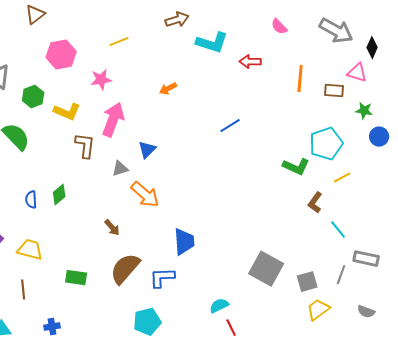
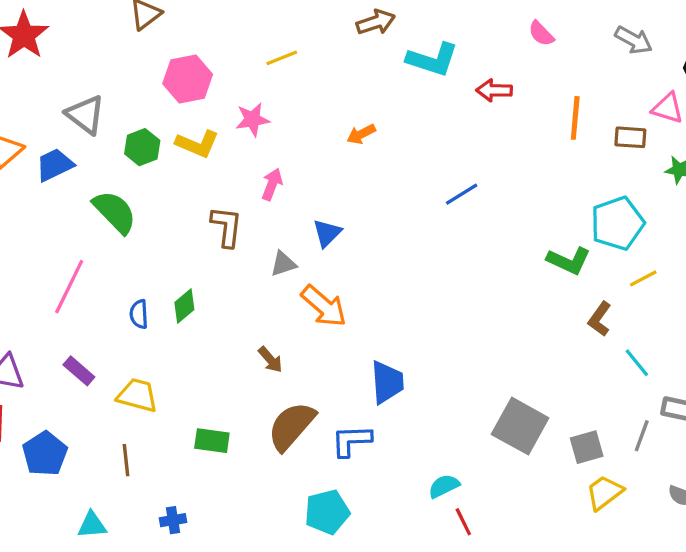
gray arrow: (336, 31) -> (634, 40), size x0.7
yellow L-shape: (67, 112) -> (197, 144), moved
pink arrow: (113, 120) -> (272, 184), size x0.6

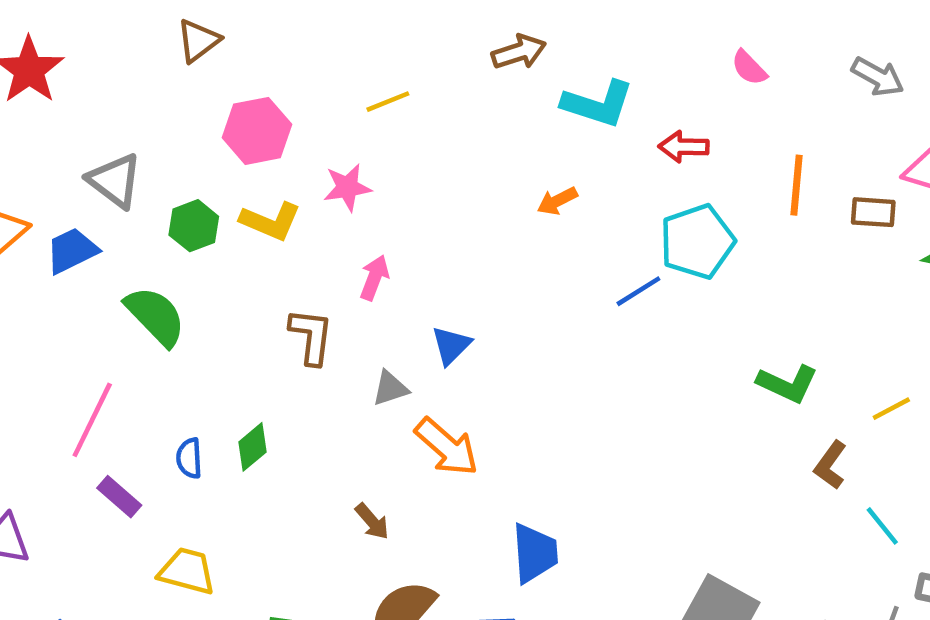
orange arrow: (361, 134) -> (557, 201), moved
cyan pentagon: (617, 223) -> (697, 242), moved
purple rectangle: (79, 371) -> (119, 497), moved

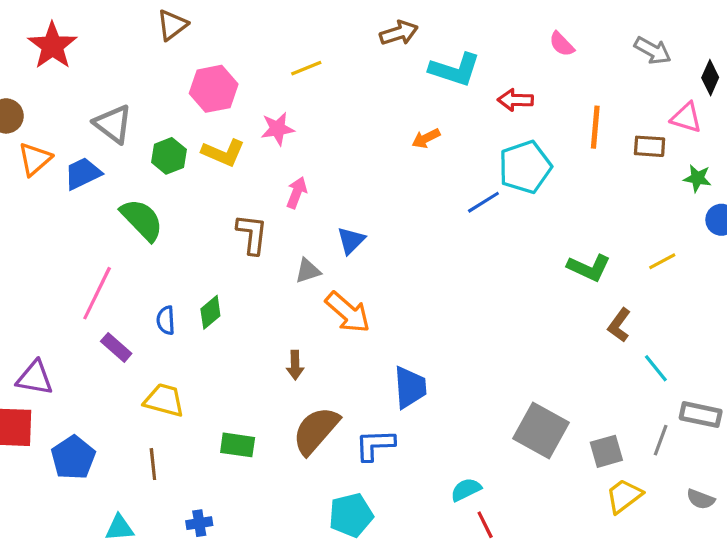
yellow line: (891, 409) -> (662, 261), moved
brown arrow: (372, 521) -> (295, 365), turned 40

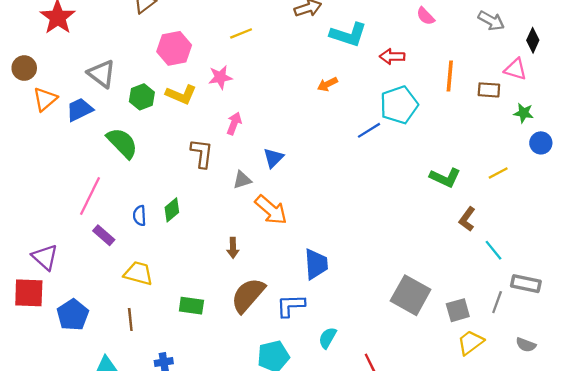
purple triangle: (35, 378) -> (45, 257), turned 32
cyan semicircle: (466, 490) -> (328, 338), moved, turned -35

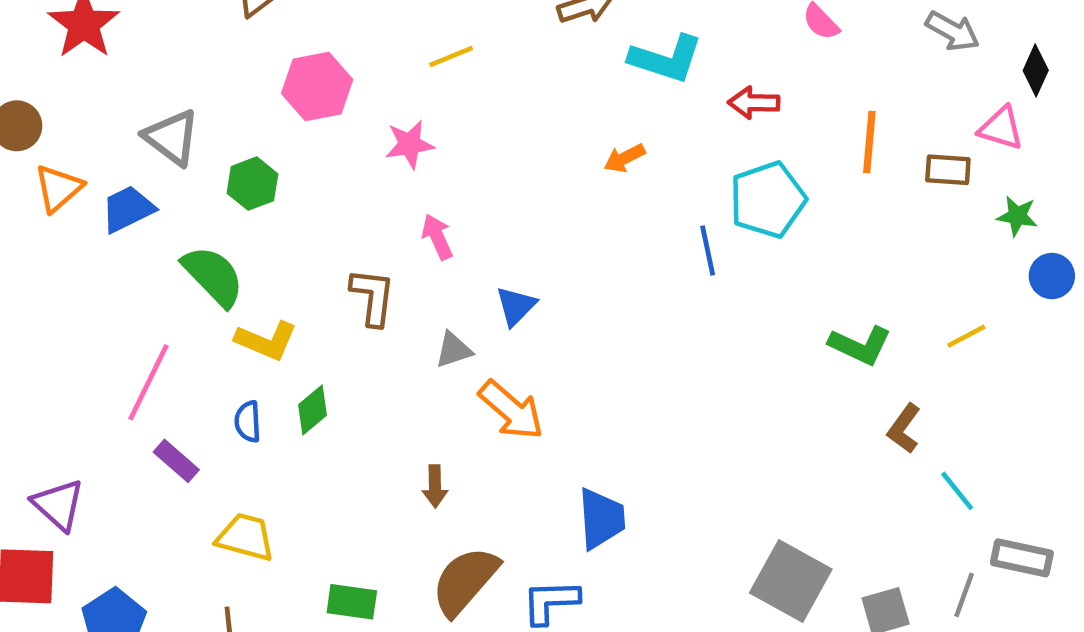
yellow L-shape: (181, 95) -> (266, 341), moved
pink arrow: (234, 123) -> (437, 237), turned -45
blue line: (369, 130) -> (708, 251), turned -70

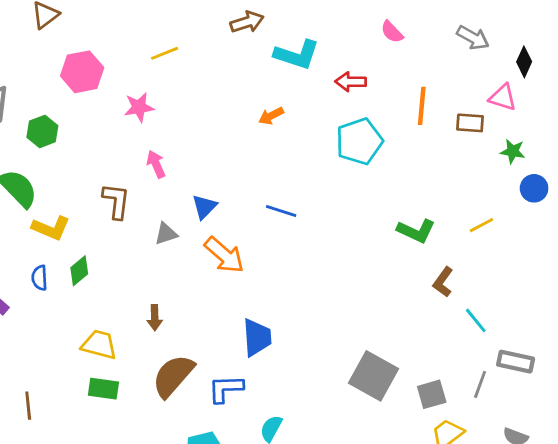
blue line: (708, 251) -> (281, 211), moved, turned -60
orange arrow: (511, 410) -> (224, 255), moved
yellow trapezoid: (246, 537) -> (99, 345), moved

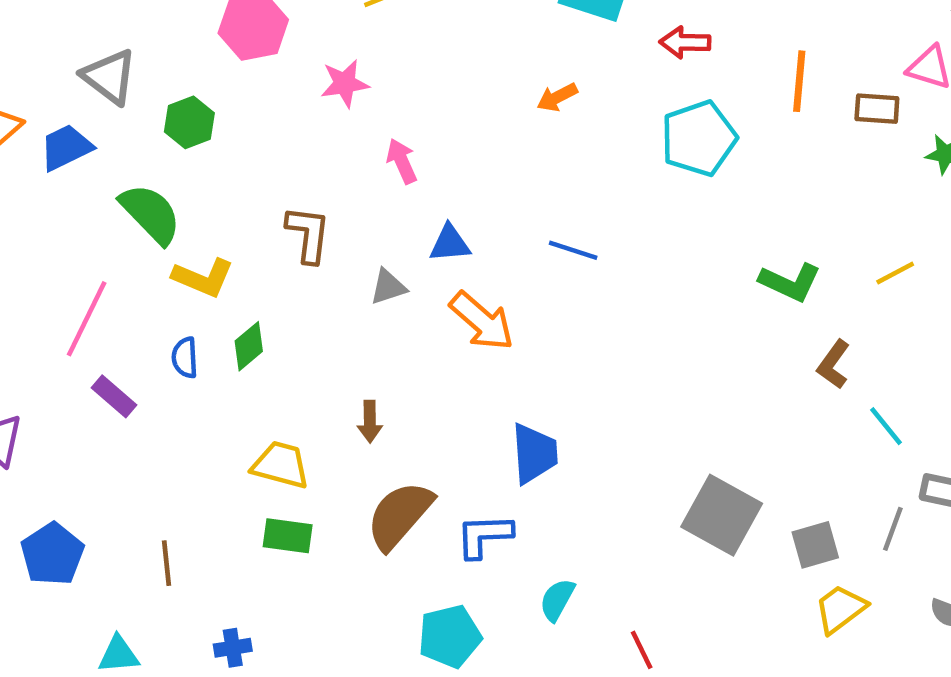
pink arrow: (156, 164) -> (402, 161), moved
blue triangle: (204, 207) -> (450, 243), turned 40

